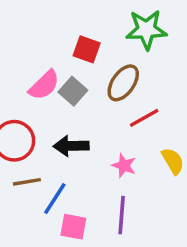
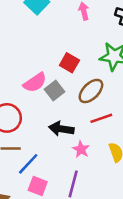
black arrow: (71, 146) -> (61, 129), moved

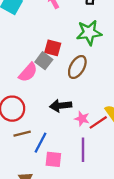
gray square: (54, 90) -> (44, 61), moved
red line: (101, 118) -> (98, 122), moved

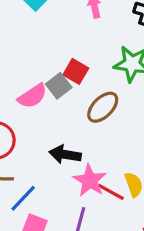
pink star: (82, 119) -> (90, 180), size x1.5
red line: (98, 122) -> (111, 192), turned 48

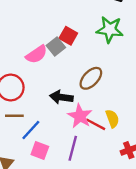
brown ellipse: (103, 107) -> (91, 78), moved

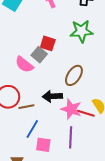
pink semicircle: (37, 54) -> (24, 65), turned 84
brown line: (14, 116) -> (26, 107), moved

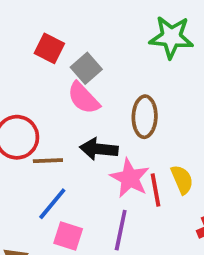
red square: (48, 43) -> (49, 48), moved
pink semicircle: (24, 65) -> (83, 98), moved
brown ellipse: (74, 75) -> (145, 117), turned -40
red line: (86, 113) -> (156, 190), turned 54

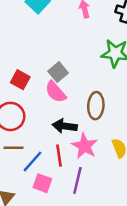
red square: (49, 48) -> (20, 80), moved
brown line: (48, 161) -> (13, 148), moved
red line: (156, 190) -> (59, 156), moved

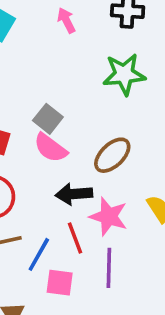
brown ellipse: (96, 106) -> (112, 155), turned 55

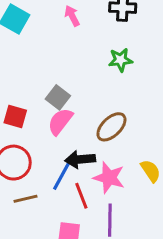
green star: (124, 74) -> (120, 60), size x0.7
pink semicircle: (50, 148) -> (60, 121), turned 92
blue line: (39, 254) -> (61, 176), moved

